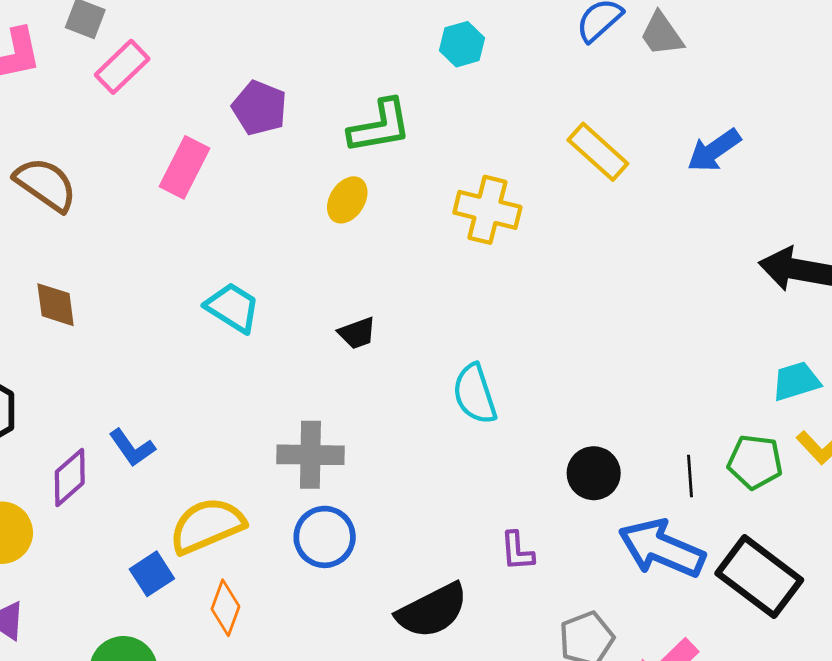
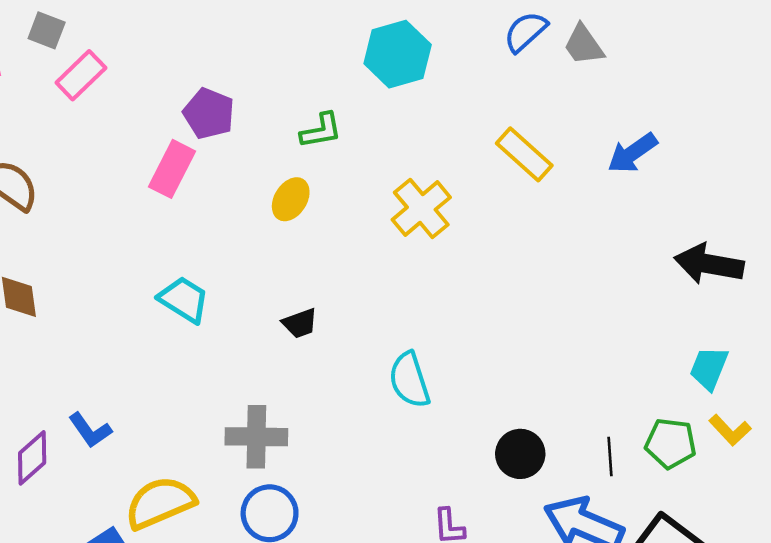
cyan hexagon: (462, 44) -> (398, 54), size x1.6
green L-shape: (380, 126) -> (321, 131), size x0.7
pink rectangle: (184, 167) -> (172, 169), moved
yellow cross: (487, 210) -> (421, 208), turned 36
cyan trapezoid: (796, 381) -> (709, 368), turned -51

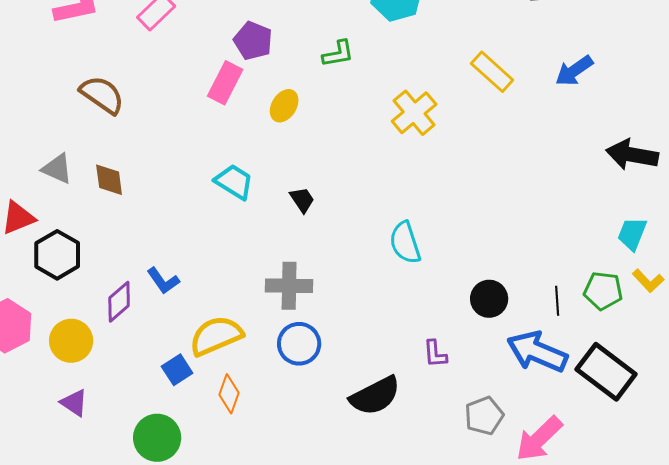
yellow ellipse: (291, 199) -> (284, 106), moved
black trapezoid: (300, 323) -> (302, 200), moved, turned -104

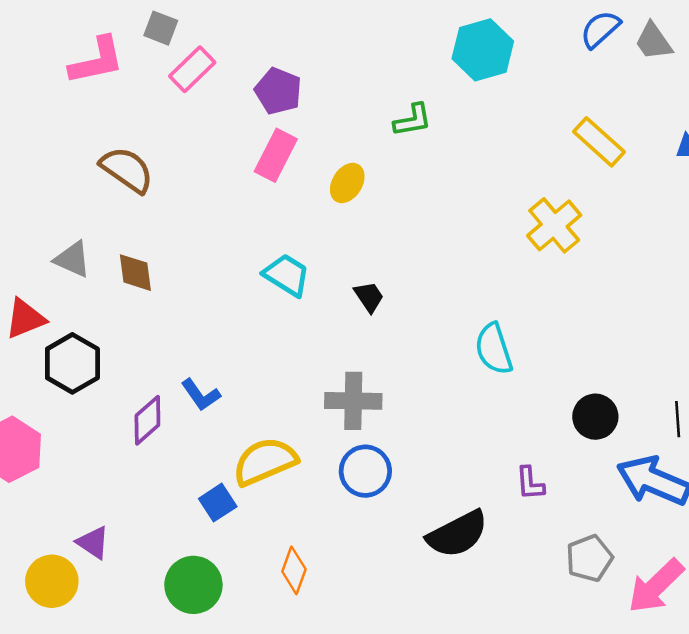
purple pentagon: (253, 41) -> (278, 91), moved
yellow cross: (414, 113) -> (554, 225), moved
yellow circle: (71, 341) -> (52, 581), moved
orange diamond: (229, 394) -> (294, 570), moved

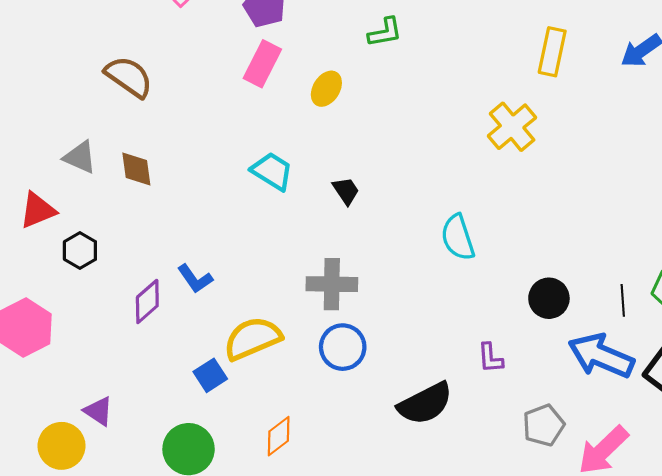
yellow rectangle: (599, 142) -> (552, 52), turned 60
black hexagon: (72, 363) -> (80, 250), size x0.7
orange diamond: (294, 570) -> (279, 436), turned 33

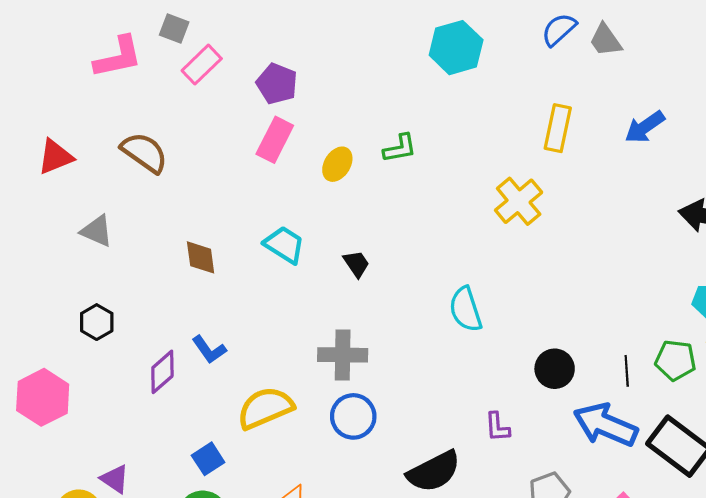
green L-shape: (385, 32) -> (400, 148), moved
brown diamond: (136, 169) -> (201, 257), moved
red triangle: (38, 210) -> (55, 157), moved
blue square: (210, 375) -> (208, 459), moved

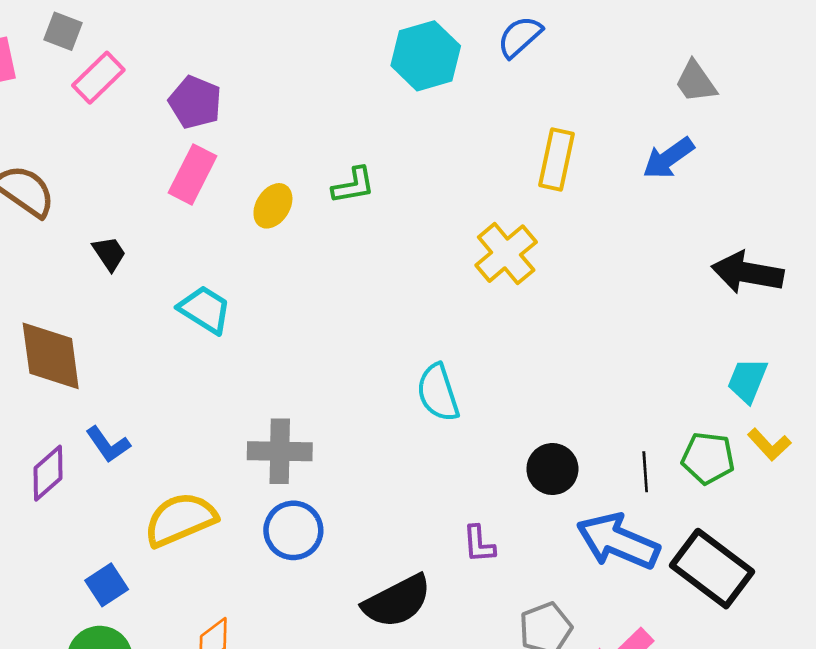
blue semicircle: (559, 30) -> (520, 37), moved
gray trapezoid: (605, 40) -> (696, 82), moved
brown diamond: (201, 257) -> (51, 356), moved, size x1.6
black trapezoid: (356, 264) -> (109, 254), moved

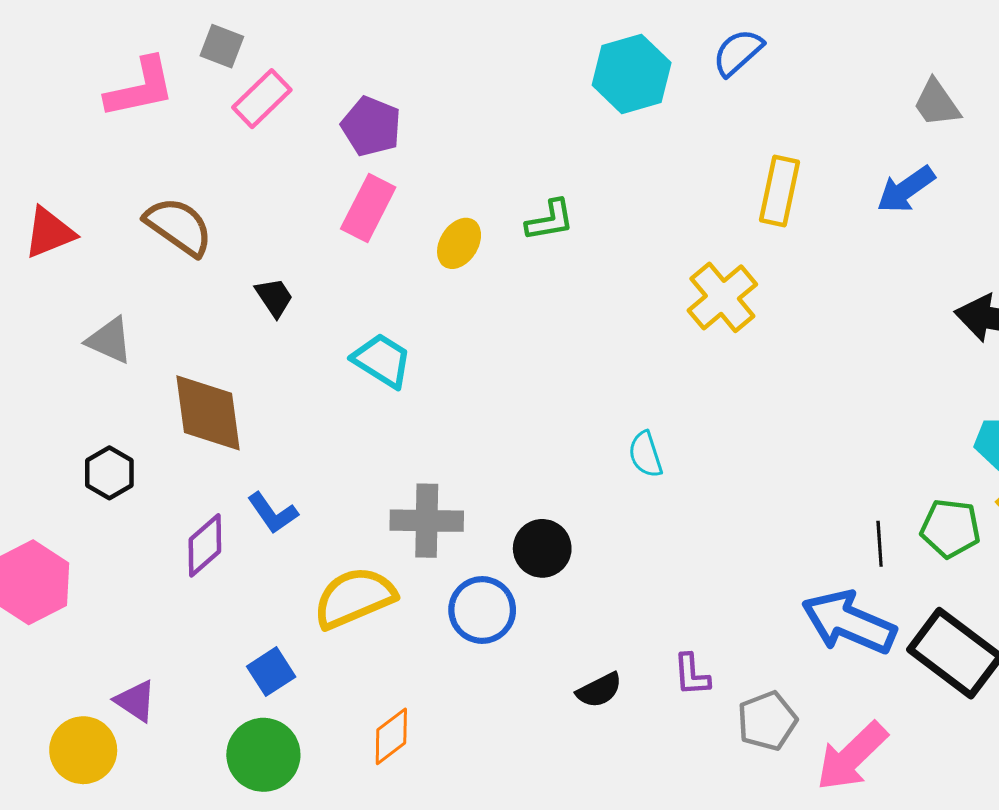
cyan semicircle: (438, 393) -> (645, 454), size x0.7
gray cross: (280, 451) -> (427, 521), moved
black circle: (552, 469) -> (542, 548), moved
purple L-shape: (479, 544) -> (692, 675), moved
black semicircle: (397, 601) -> (599, 690), size x0.6

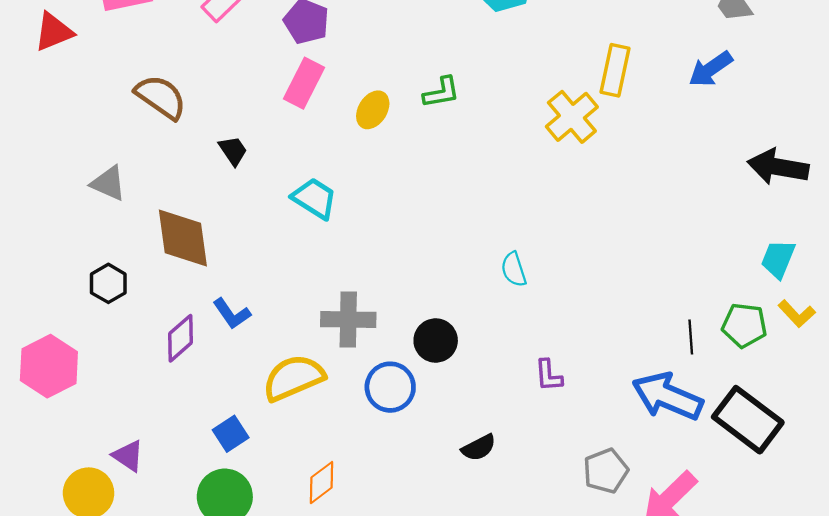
red triangle: (49, 233) -> (54, 32), moved
yellow cross: (722, 297) -> (572, 117), moved
purple L-shape: (692, 675) -> (549, 375), moved

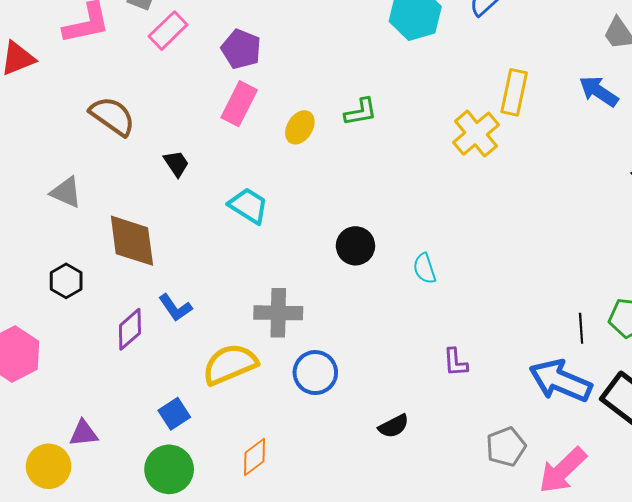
blue arrow: (711, 69) -> (599, 91), turned 69
black circle: (436, 340) -> (355, 246), moved
purple triangle: (128, 456) -> (84, 433), turned -40

